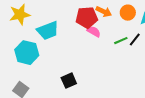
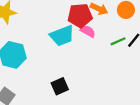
cyan trapezoid: (48, 31) -> (62, 36), moved

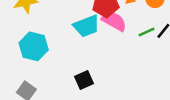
pink semicircle: (88, 31) -> (114, 21), size x1.5

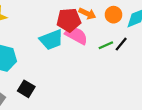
black square: (84, 80) -> (26, 89), moved, turned -35

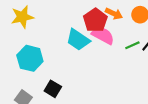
red pentagon: (69, 20) -> (95, 20), turned -30
cyan trapezoid: (51, 40) -> (78, 40), turned 55

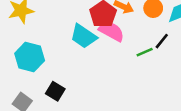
green line: (132, 45) -> (145, 52), moved

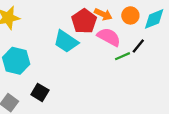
pink semicircle: (112, 31) -> (109, 37), moved

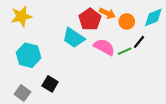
orange circle: (130, 15) -> (127, 21), moved
pink semicircle: (109, 37) -> (104, 47), moved

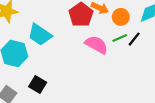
cyan trapezoid: (74, 38) -> (40, 35), moved
green line: (125, 51) -> (120, 38), moved

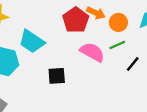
black line: (134, 39) -> (133, 64), moved
black square: (38, 85) -> (57, 76), moved, turned -35

